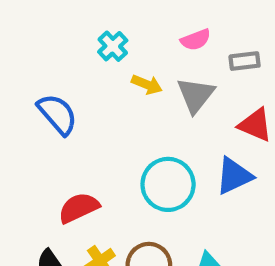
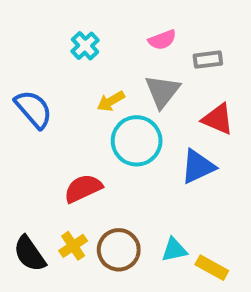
yellow arrow: (147, 84) -> (111, 101), moved, turned 128
cyan circle: (168, 184) -> (137, 141), moved
red semicircle: (79, 208) -> (83, 188), moved

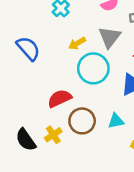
brown circle: (119, 250) -> (82, 121), moved
cyan triangle: (174, 250) -> (116, 121), moved

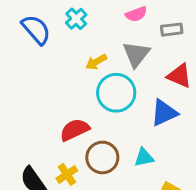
blue semicircle: (28, 48) -> (36, 30), moved

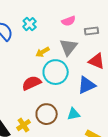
red semicircle: (75, 130) -> (32, 83), moved

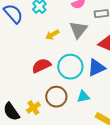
cyan circle: (56, 72) -> (70, 67), moved

